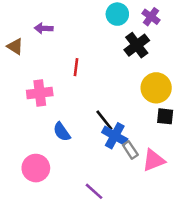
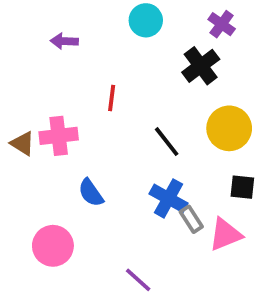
cyan circle: (117, 14) -> (146, 20), moved
brown triangle: (15, 46) -> (23, 143), moved
black square: (165, 116) -> (242, 187), moved
black line: (104, 120) -> (167, 142), moved

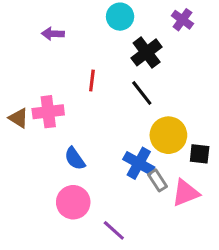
black cross: (201, 66) -> (147, 52), moved
yellow circle: (229, 128) -> (168, 135), moved
black line: (167, 142) -> (142, 93), moved
pink circle: (53, 246) -> (73, 202), moved

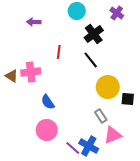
blue cross: (139, 163) -> (89, 146), moved
pink triangle: (186, 193) -> (113, 135), moved

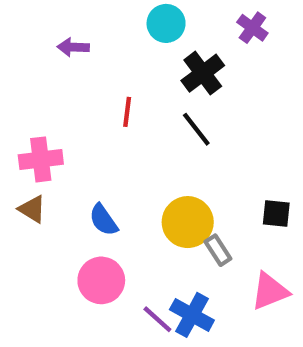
pink cross: (31, 72) -> (41, 159), moved
brown triangle: (12, 76) -> (32, 209), moved
yellow circle: (108, 87) -> (188, 222), moved
pink triangle: (113, 135) -> (270, 291), moved

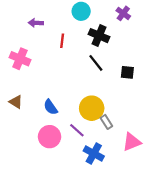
black cross: (203, 73) -> (99, 36), turned -30
red line: (127, 112) -> (62, 41), moved
pink cross: (41, 159) -> (20, 59), moved, turned 30
black square: (276, 213) -> (127, 72), moved
purple line: (157, 319) -> (77, 130), moved

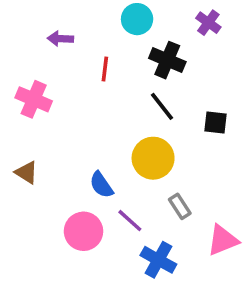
blue semicircle: (51, 107) -> (101, 185), moved
yellow circle: (92, 108) -> (153, 158), moved

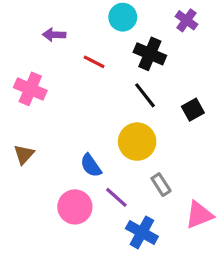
red line: (105, 69) -> (94, 62), turned -70
black square: (215, 122) -> (193, 110), turned -35
brown triangle: (26, 172) -> (24, 154), turned 40

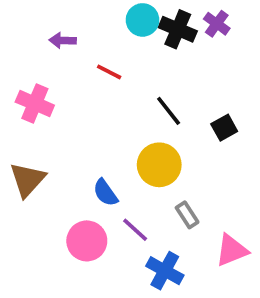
black cross: (150, 54) -> (178, 29), moved
brown triangle: (24, 154) -> (27, 180), size x1.5

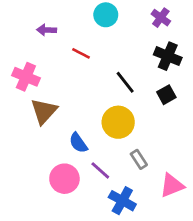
black cross: (178, 29) -> (168, 56), moved
brown triangle: (27, 180) -> (44, 111), moved

